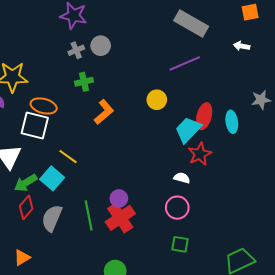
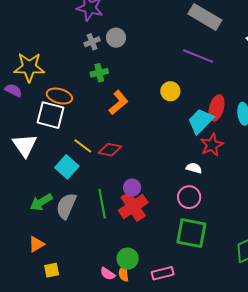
purple line: (185, 63) -> (198, 56), turned 44
green arrow: (26, 183) -> (41, 202), moved
red diamond: (26, 207) -> (110, 150), moved, turned 60
green square: (180, 244) -> (191, 233), size x1.8

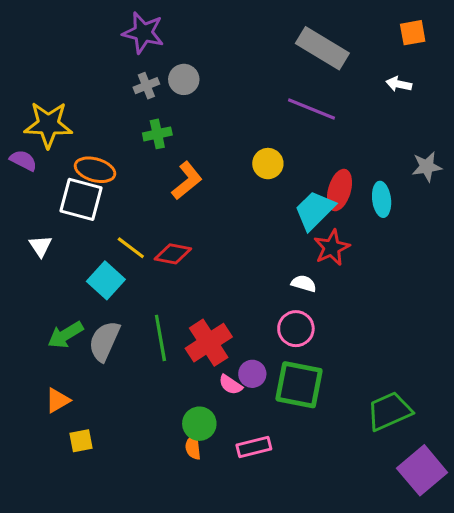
white triangle: (25, 145) -> (40, 246), size x0.6
purple circle: (132, 188) -> (252, 374), moved
pink semicircle: (108, 274) -> (231, 385), moved

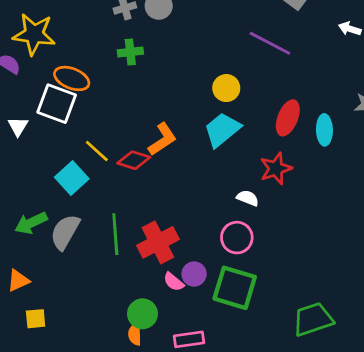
orange L-shape: (187, 181) -> (162, 139), moved
cyan trapezoid: (315, 210) -> (222, 130), moved
white triangle: (40, 246) -> (18, 126), moved

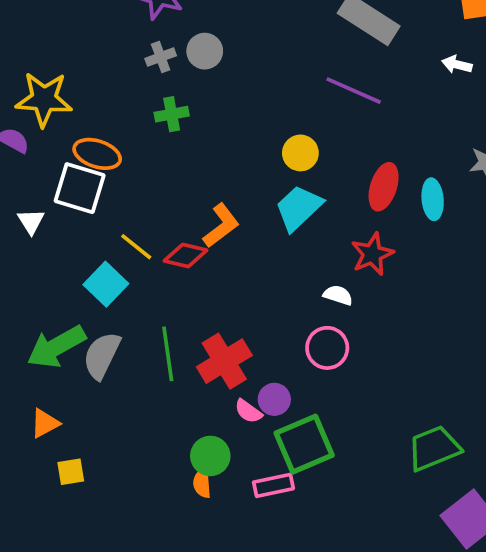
green arrow: (31, 223) -> (56, 347), size x1.4
green square: (235, 288) -> (304, 444), moved, turned -36

